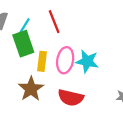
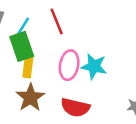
yellow rectangle: (42, 61) -> (28, 66), moved

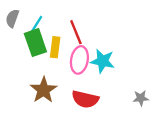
red line: (57, 21) -> (76, 32), moved
yellow rectangle: (28, 66) -> (55, 47), moved

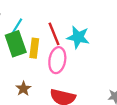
cyan star: (103, 61) -> (78, 37), moved
brown star: (44, 90) -> (23, 89), size x0.6

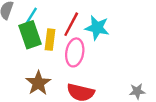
red line: (54, 34) -> (71, 24), turned 50
brown star: (23, 89) -> (38, 83), size x1.5

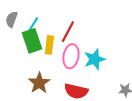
cyan star: (97, 28) -> (95, 59), moved, turned -30

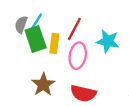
gray semicircle: (12, 19) -> (21, 25), moved
cyan star: (95, 59) -> (108, 41), moved, turned 30

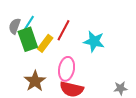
yellow rectangle: (54, 43) -> (45, 43), turned 30
pink ellipse: (78, 56) -> (67, 69), moved

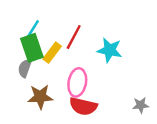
gray semicircle: (15, 26) -> (25, 68), moved
brown star: (35, 81) -> (40, 97), turned 30

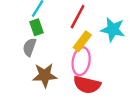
green rectangle: (32, 48) -> (37, 27), size x0.6
yellow rectangle: (52, 53) -> (82, 41), moved

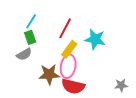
gray semicircle: (30, 47) -> (24, 54), turned -140
brown star: (45, 75) -> (49, 74), moved

